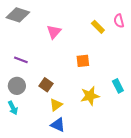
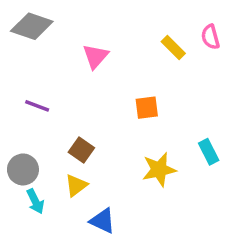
gray circle: (17, 86) -> (23, 169), moved
yellow triangle: (56, 105) -> (76, 185), moved
cyan arrow: (13, 108) -> (35, 201), moved

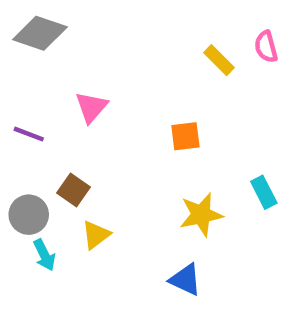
pink triangle: (95, 56) -> (91, 107), moved
purple line: (37, 106) -> (29, 134), moved
brown square: (81, 150) -> (73, 190), moved
blue triangle: (103, 221) -> (185, 280), moved

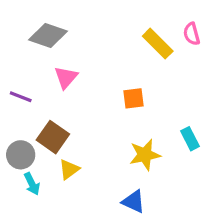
gray diamond: (40, 33) -> (48, 35), moved
yellow rectangle: (219, 60) -> (158, 44), size x1.4
brown square: (73, 190) -> (53, 137), size x1.4

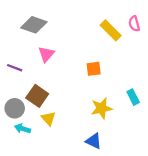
yellow triangle: (69, 169) -> (48, 118), turned -35
cyan arrow: (32, 184) -> (23, 129), turned 133

